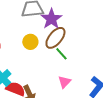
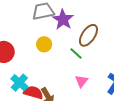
brown ellipse: (55, 38) -> (88, 35), moved

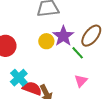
purple star: (63, 20) -> (63, 36), moved

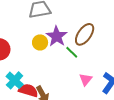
pink triangle: (81, 81) -> (86, 79), moved

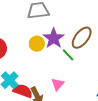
pink triangle: (86, 79) -> (58, 84), moved

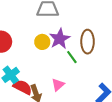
brown ellipse: (82, 38) -> (88, 42), turned -45

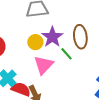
pink triangle: (58, 85) -> (44, 65), moved, size x1.5

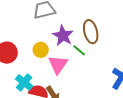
yellow circle: (35, 42) -> (41, 50), moved

